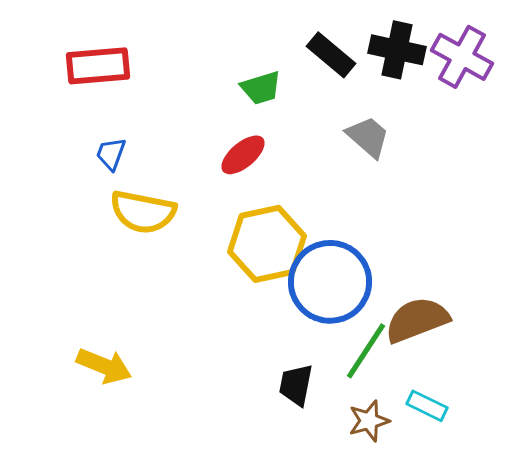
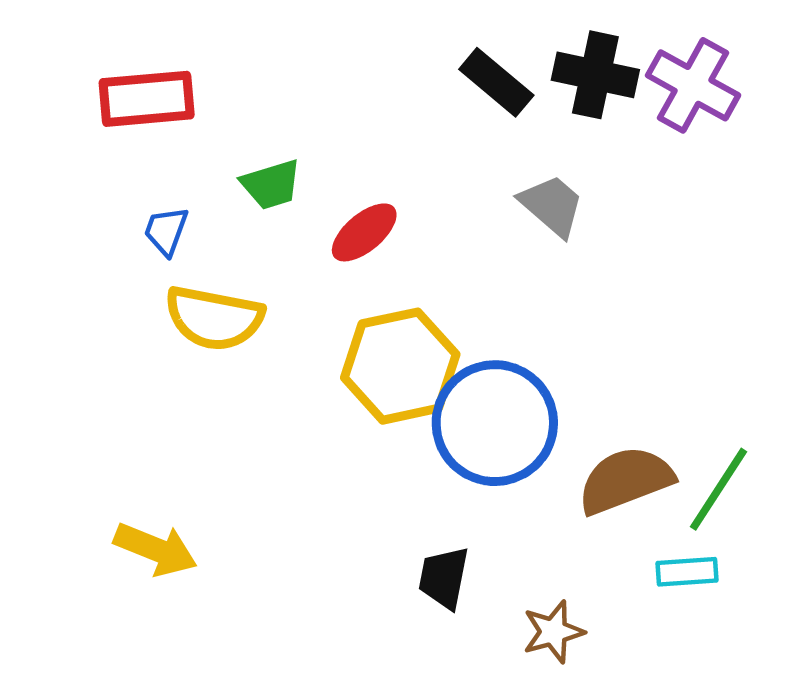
green trapezoid: (261, 88) -> (271, 184), moved
green line: (366, 351) -> (719, 489), moved
cyan rectangle: (427, 406) -> (687, 572), moved, turned -30

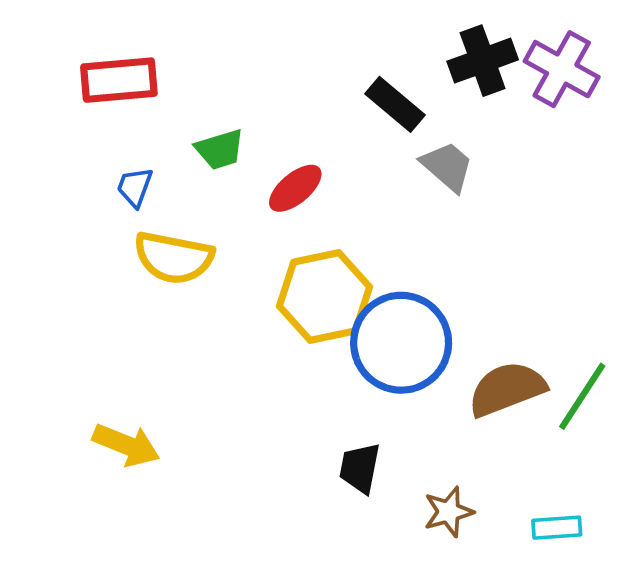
black cross: (595, 75) -> (483, 61), turned -32
black rectangle: (496, 82) -> (395, 104), moved
cyan rectangle: (687, 572) -> (557, 528), moved

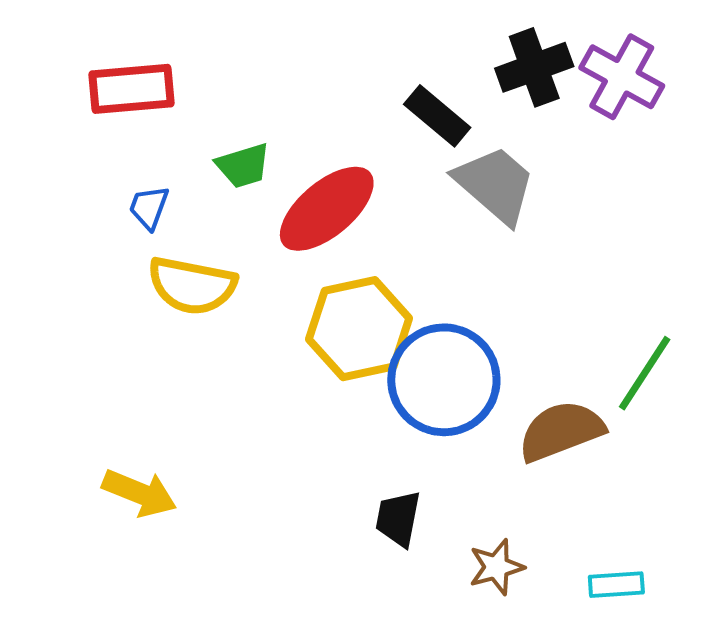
gray trapezoid: (447, 166) -> (495, 185), size x1.4
red ellipse: (295, 188) -> (327, 209), size x1.6
green line: (582, 396) -> (645, 373), moved

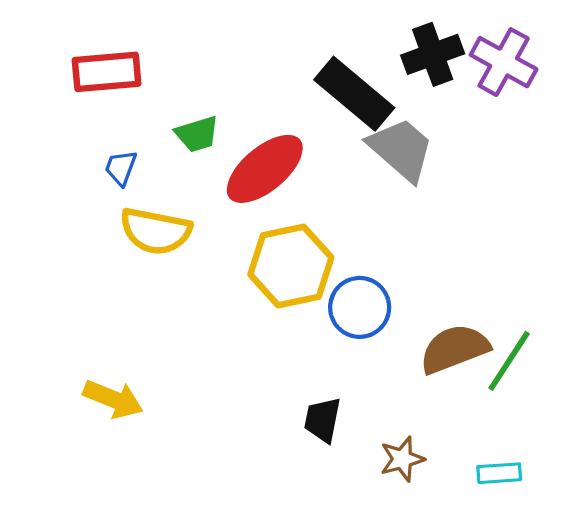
black rectangle: (437, 116) -> (354, 94), size x1.5
green line: (645, 373) -> (509, 361), moved
blue circle: (444, 380) -> (360, 307), size x0.7

